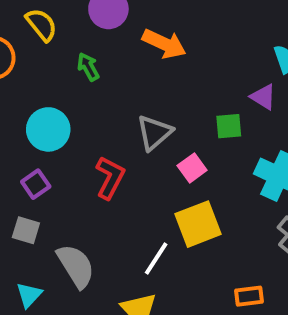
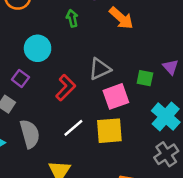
pink square: (192, 168) -> (116, 96), size x1.5
purple square: (36, 184) -> (20, 78), turned -35
white line: (156, 259) -> (73, 128), moved

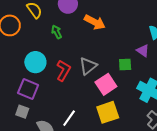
purple square: (20, 78) -> (28, 89), size x1.5
red L-shape: (66, 88) -> (63, 70), moved
white line: (73, 128) -> (69, 118), moved

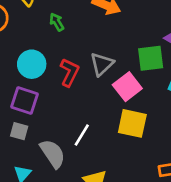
green square: (125, 64) -> (151, 58), size x1.5
yellow square: (108, 112) -> (132, 123), turned 35

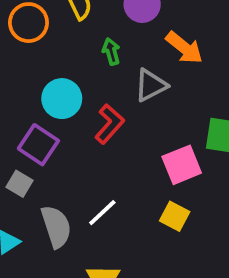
gray triangle: (102, 64) -> (151, 85), moved
yellow square: (132, 123) -> (175, 216), size x0.7

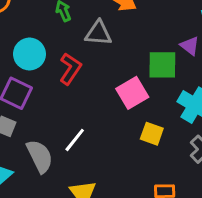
gray triangle: (151, 85) -> (99, 33), turned 40
yellow square: (175, 216) -> (152, 134), moved

